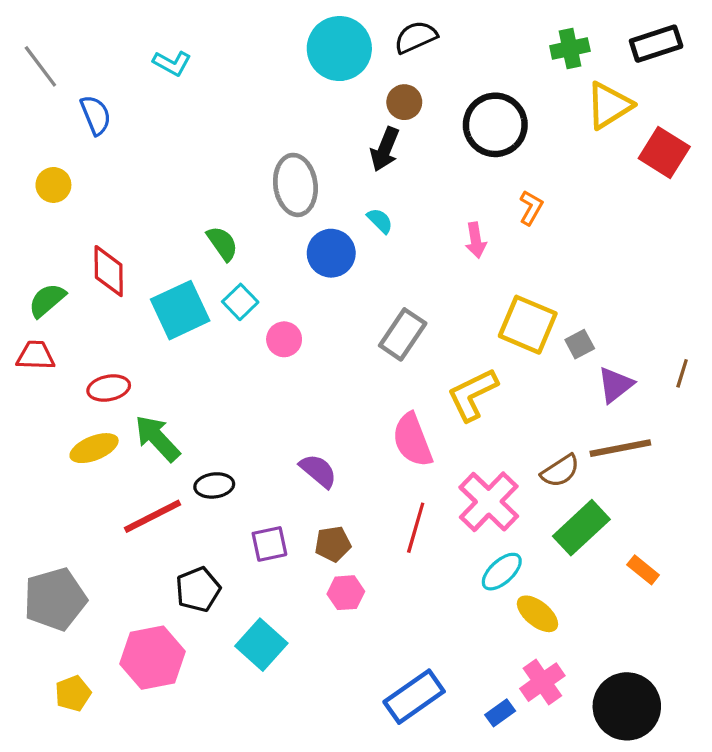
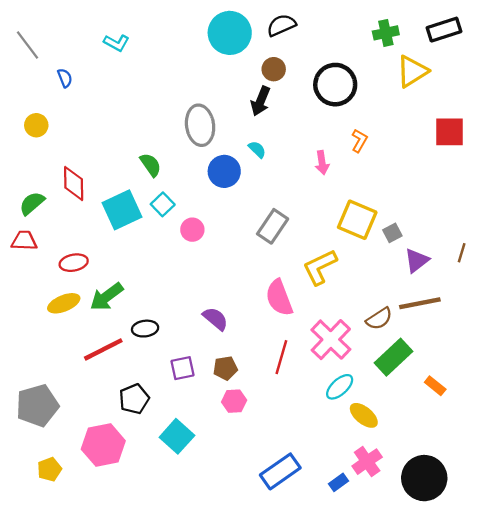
blue semicircle: (96, 115) -> (65, 78), size x0.7
red square: (664, 152) -> (450, 132), moved, turned -32
green arrow: (157, 438) -> (107, 297), turned -84

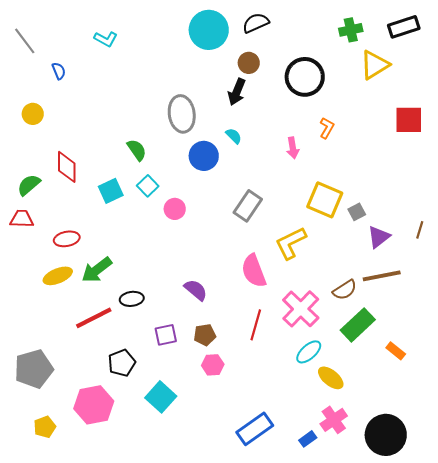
cyan square: (122, 210) -> (111, 191), size x0.7

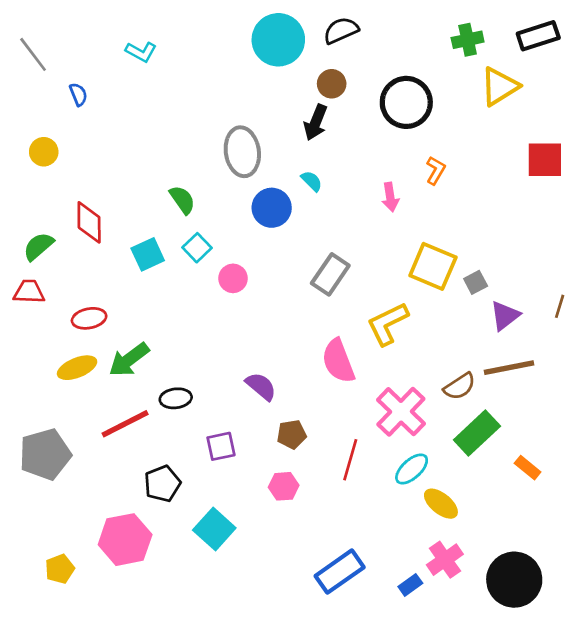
red line: (256, 325) -> (350, 460), moved
brown pentagon: (205, 335) -> (292, 434), moved
gray pentagon: (34, 369) -> (45, 454), moved

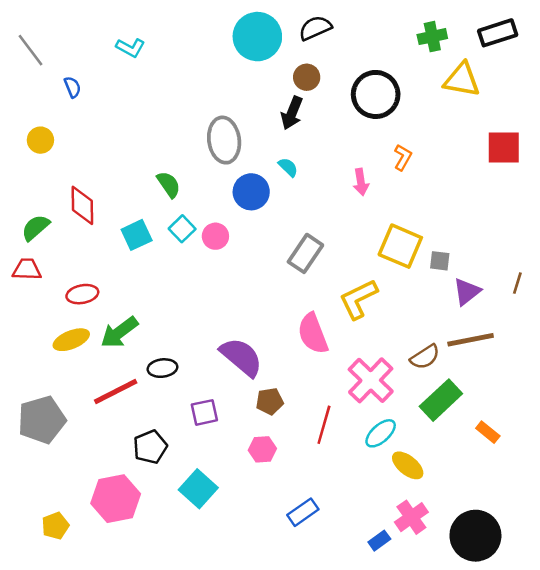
yellow triangle: (500, 86) -> (462, 80), turned 42
pink circle: (233, 278) -> (215, 236), moved
gray square: (476, 282) -> (440, 261), turned 35
purple semicircle: (261, 386) -> (241, 357), size x1.5
blue rectangle: (340, 572) -> (303, 512), moved, size x0.7

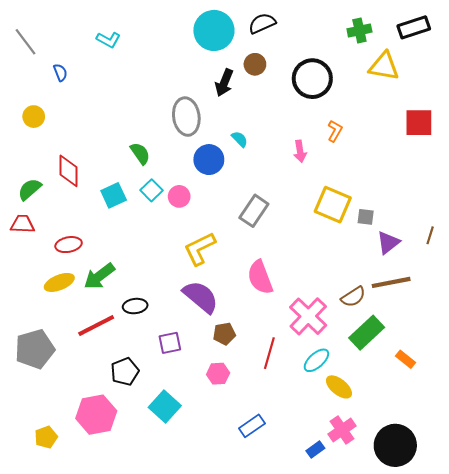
black arrow: (292, 113) -> (224, 83), moved
yellow L-shape: (358, 299) -> (200, 249), moved

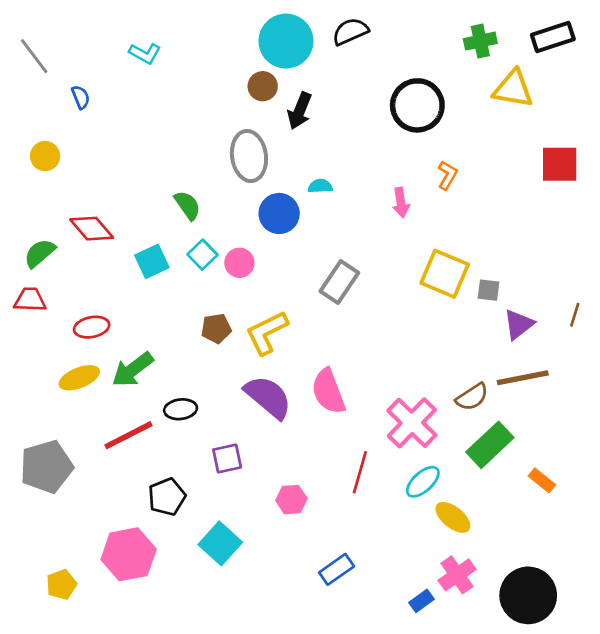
brown circle: (255, 64) -> (263, 86), moved
cyan semicircle: (240, 139) -> (320, 186), turned -48
red diamond: (69, 171) -> (92, 229), turned -40
pink semicircle: (260, 277) -> (328, 391), moved
brown pentagon: (224, 334) -> (216, 328), moved

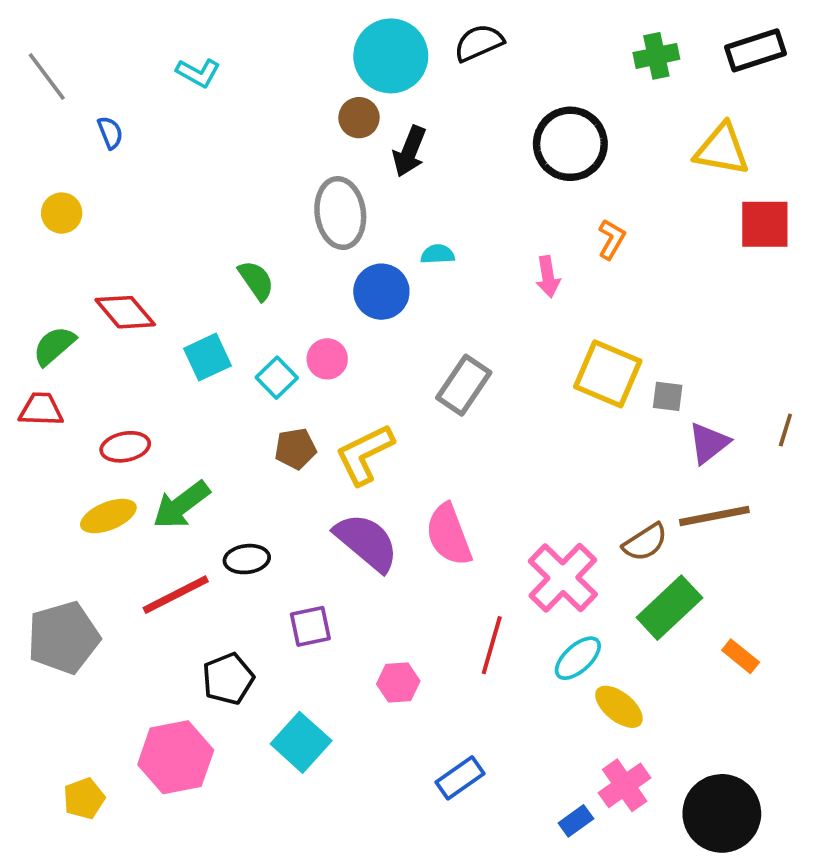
yellow triangle: (513, 89) -> (722, 149), moved
cyan square: (202, 255) -> (277, 378), moved

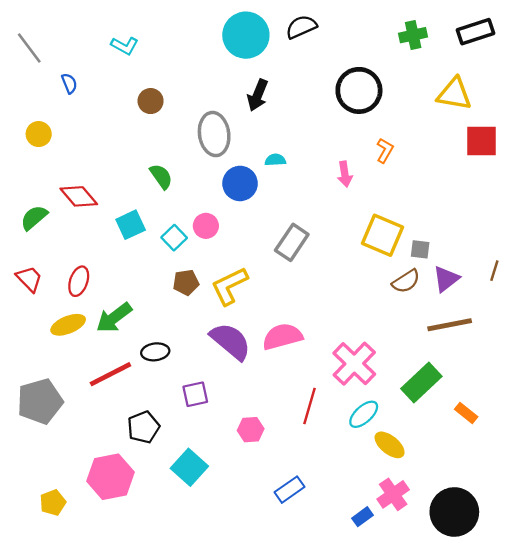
brown circle: (359, 118) -> (151, 101), moved
red trapezoid: (41, 409) -> (29, 279), moved, turned 44
red ellipse: (125, 447) -> (79, 281), turned -60
pink semicircle: (449, 535) -> (282, 337), turned 96
brown semicircle: (645, 542) -> (406, 281), moved

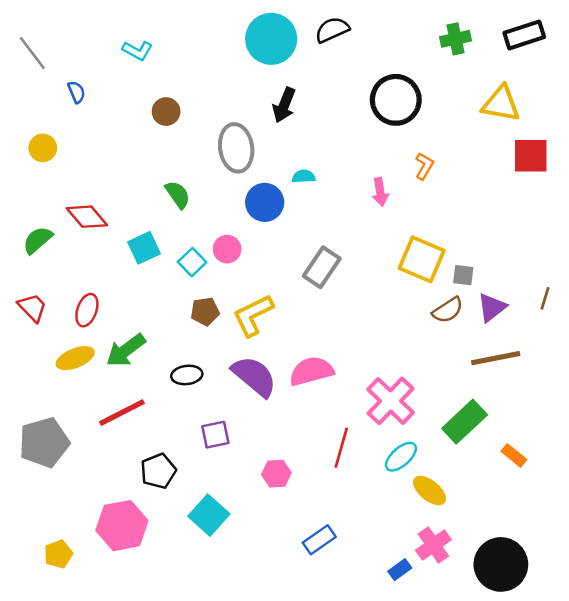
black ellipse: (155, 352) -> (187, 375), moved

